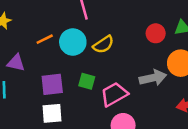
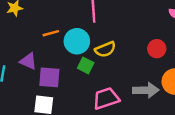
purple triangle: (16, 63) -> (28, 61), moved
green square: (87, 81) -> (86, 65), moved

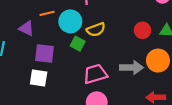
purple triangle: (28, 61) -> (26, 28), moved

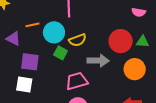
red circle: (142, 30) -> (121, 41), size x1.5
gray arrow: (131, 68) -> (98, 61), moved

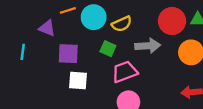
green square: (61, 53) -> (108, 49), moved
white square: (24, 84) -> (78, 80), moved

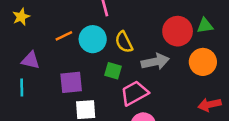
yellow semicircle: (122, 24) -> (124, 42), turned 96
purple triangle: (47, 28) -> (30, 60), moved

